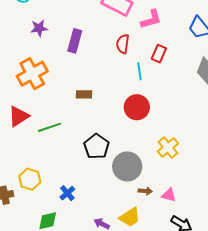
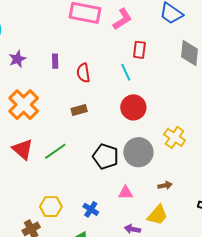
purple rectangle: (75, 41) -> (55, 61), size x0.6
red semicircle: (123, 44) -> (83, 73), moved
red triangle: (19, 116) -> (23, 149), turned -30
gray circle: (127, 166) -> (138, 152), moved
pink triangle: (169, 195) -> (126, 193), moved

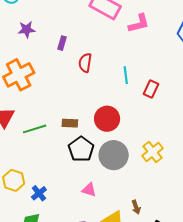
red rectangle: (139, 50) -> (151, 89), moved
red circle: (133, 107) -> (107, 119), moved
brown rectangle: (79, 110) -> (70, 123), moved
brown arrow: (165, 185) -> (136, 207), moved, turned 64
blue cross: (91, 209) -> (39, 193), moved

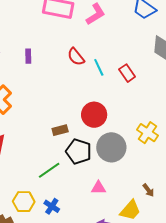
red semicircle: (85, 63) -> (76, 57), moved, turned -30
red rectangle: (151, 89) -> (127, 73), turned -42
green line: (35, 129) -> (49, 170), moved

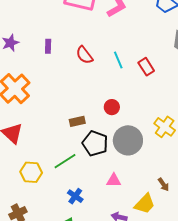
red semicircle: (76, 57) -> (84, 55), moved
red circle: (94, 115) -> (112, 107), size x0.6
yellow hexagon: (24, 202) -> (31, 172), moved
blue cross: (52, 206) -> (75, 196), moved

